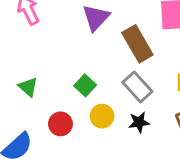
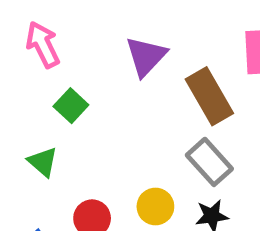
green square: (85, 85) -> (71, 106), moved

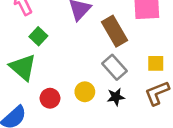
green triangle: (43, 162) -> (23, 67), size x1.6

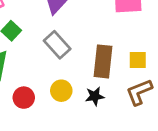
brown rectangle: (114, 31) -> (103, 61), moved, turned 36
gray rectangle: (114, 67) -> (57, 45), moved

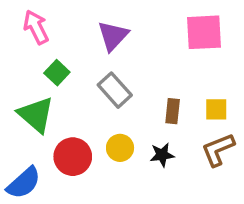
brown rectangle: (103, 61) -> (173, 111), size x0.6
red circle: (24, 98) -> (73, 157), size x1.4

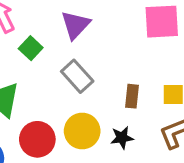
green square: (57, 73) -> (31, 48), moved
yellow circle: (120, 148) -> (82, 131), size x1.4

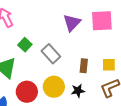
purple triangle: (75, 25) -> (72, 23), moved
green square: (31, 48) -> (25, 45), moved

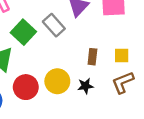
green square: (25, 45) -> (23, 32), size x1.5
gray rectangle: (51, 54) -> (54, 25), moved

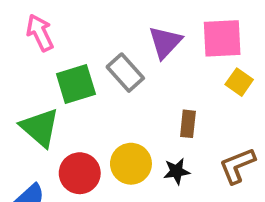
green square: (23, 32) -> (76, 84), turned 30
yellow square: (122, 56) -> (239, 82), moved, turned 35

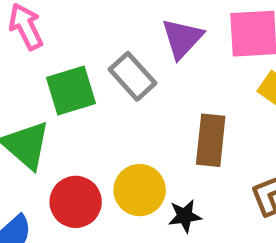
brown rectangle: (188, 124) -> (211, 140), size x1.5
black star: (177, 171) -> (185, 216), moved

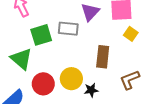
gray rectangle: (133, 76) -> (68, 29), turned -42

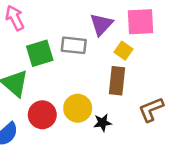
yellow square: (131, 34) -> (124, 51), moved

